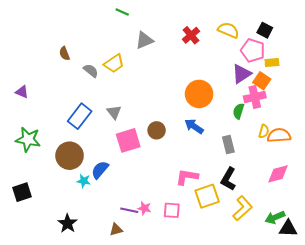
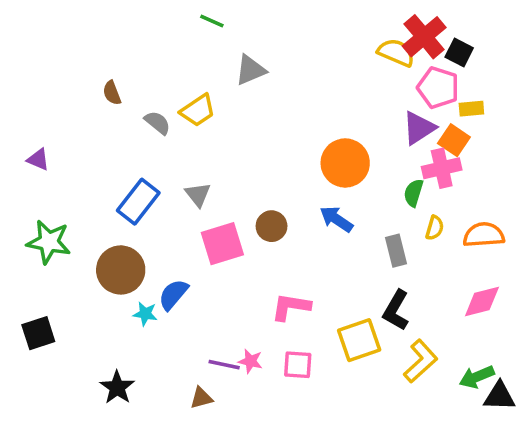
red cross: (191, 35) -> (424, 37), moved, size x1.4
yellow semicircle: (264, 131) -> (435, 228), moved
pink L-shape: (187, 177) -> (291, 307), moved

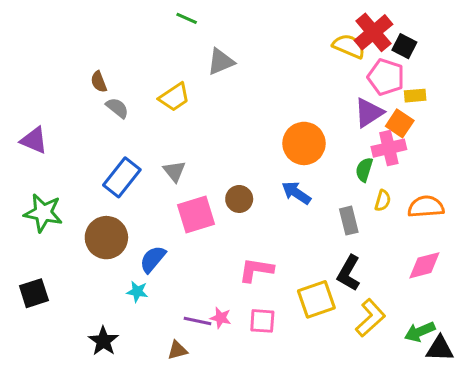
gray semicircle: (158, 123) -> (117, 108), moved
purple triangle: (38, 159) -> (34, 140), size x1.4
cyan star: (145, 314) -> (137, 292), moved

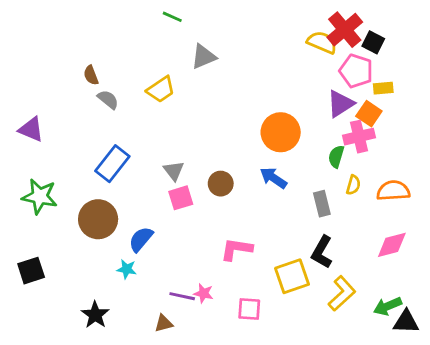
gray triangle: (174, 171) -> (174, 171), moved
pink square: (196, 214) -> (181, 198), size x0.7
pink square: (262, 321) -> (249, 309), moved

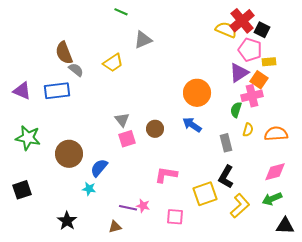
brown semicircle: (91, 75) -> (64, 53), size x1.6
blue rectangle: (112, 164) -> (57, 91), moved, turned 45
green arrow: (388, 306) -> (272, 199), moved

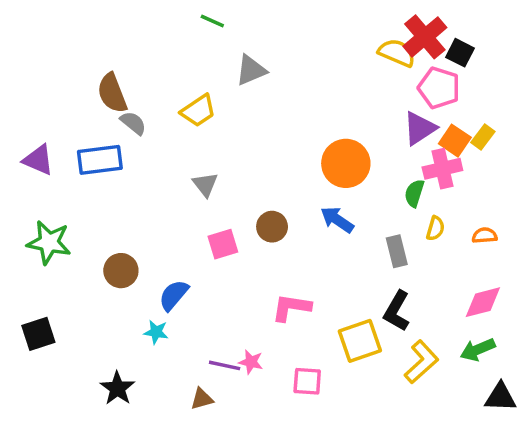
yellow rectangle: (269, 62) -> (483, 137), moved, turned -48
gray triangle: (122, 120) -> (205, 184), moved
orange semicircle: (276, 134) -> (485, 235), size x0.6
brown circle: (69, 154) -> (121, 271), size x0.7

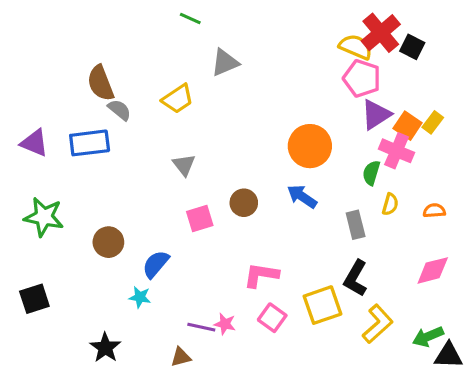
pink pentagon: (439, 88) -> (362, 78), moved
pink cross: (442, 169) -> (397, 151), turned 36
green arrow: (478, 350) -> (428, 337), moved
pink square: (307, 381) -> (272, 318), moved, turned 32

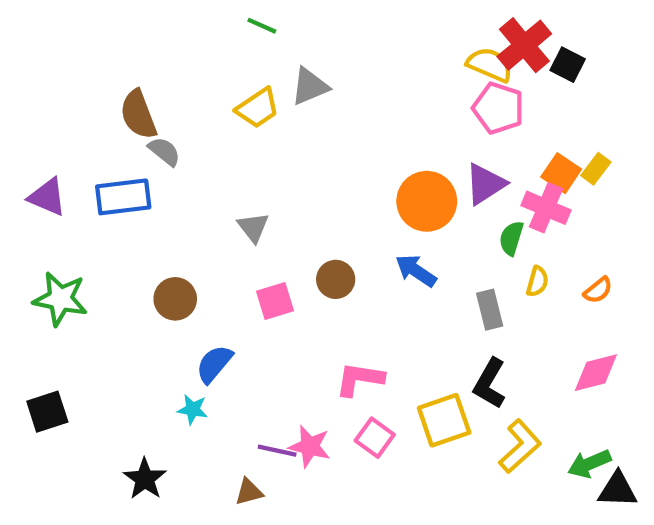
yellow trapezoid: (178, 99) -> (258, 108), moved
purple triangle: (376, 115) -> (485, 184), moved
orange semicircle: (434, 211) -> (598, 290), turned 145
brown circle: (108, 242) -> (175, 299), moved
pink star: (225, 324) -> (310, 446), size x1.4

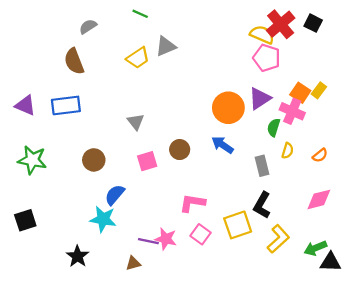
black square: (568, 65) -> (313, 23), moved
gray semicircle: (164, 151) -> (88, 27), moved, turned -72
cyan star: (193, 409) -> (103, 219), size x1.6

